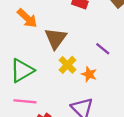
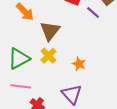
purple line: (103, 49) -> (93, 13), moved
yellow cross: (67, 65) -> (49, 56), moved

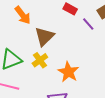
orange star: (79, 64) -> (68, 72), size x1.5

